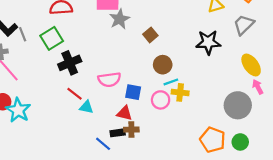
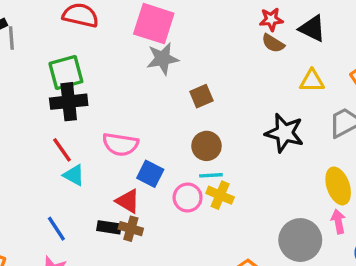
green square: (52, 38) -> (66, 72), moved
blue line: (103, 144) -> (56, 229), moved

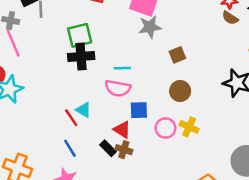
red line: (62, 150) -> (71, 118), moved
blue square: (150, 174) -> (139, 110), turned -30
cyan line: (211, 175) -> (122, 68), moved
black rectangle: (109, 227) -> (108, 148), turned 35

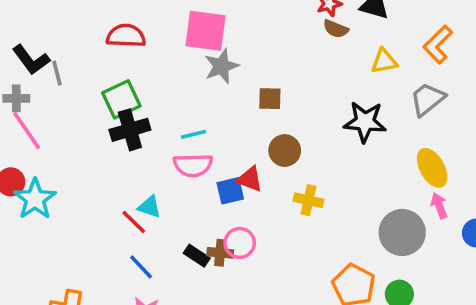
brown square: (177, 55) -> (270, 99), turned 35
pink circle: (165, 128) -> (240, 243), moved
red triangle: (122, 130) -> (250, 179), moved

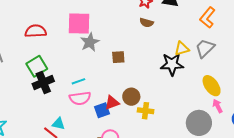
brown semicircle: (336, 29) -> (147, 23), moved
yellow triangle: (384, 61) -> (182, 49), moved
brown circle: (285, 151) -> (131, 97), moved
red triangle: (250, 179) -> (112, 103), turned -35

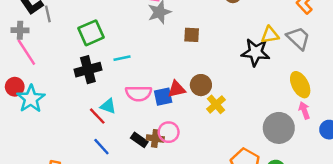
gray trapezoid: (205, 48) -> (298, 38), turned 80
cyan line: (78, 81) -> (122, 58), moved
black cross: (43, 83) -> (88, 70), moved
pink semicircle: (80, 98) -> (139, 93), moved
yellow cross: (146, 111) -> (216, 104), turned 35

